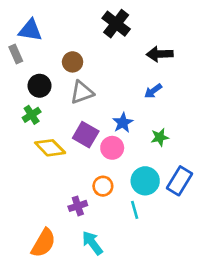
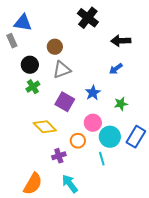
green cross: (32, 115) -> (33, 87), moved
yellow diamond: (50, 148) -> (45, 127), moved
pink circle: (112, 148) -> (93, 123), moved

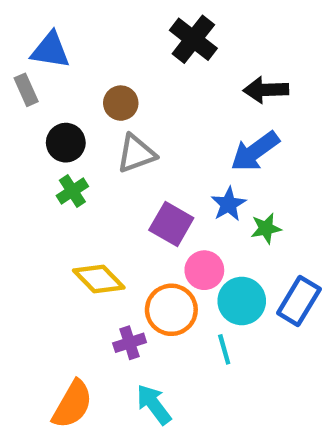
blue arrow: (116, 69) -> (255, 151), size x1.6
blue star: (93, 93) -> (229, 204), moved
purple square: (65, 102) -> (171, 224), moved
orange circle: (78, 141) -> (171, 310), size x1.5

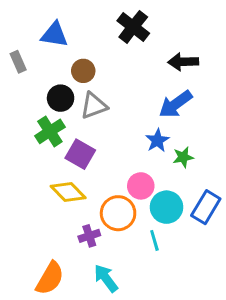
blue triangle: (50, 50) -> (54, 35), moved
black circle: (66, 143) -> (61, 98), moved
green cross: (72, 191) -> (50, 131), size x1.4
purple square: (171, 224) -> (80, 154), moved

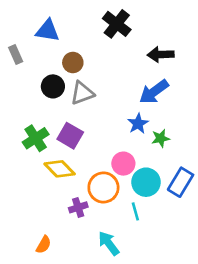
green cross: (50, 131) -> (36, 138), moved
orange semicircle: (50, 278) -> (44, 245), size x0.6
cyan arrow: (106, 278) -> (109, 243), moved

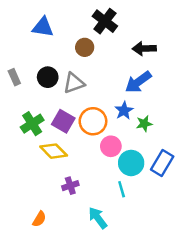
gray rectangle: (16, 55) -> (14, 77), moved
brown circle: (73, 62) -> (85, 47), moved
orange circle: (103, 187) -> (93, 121), moved

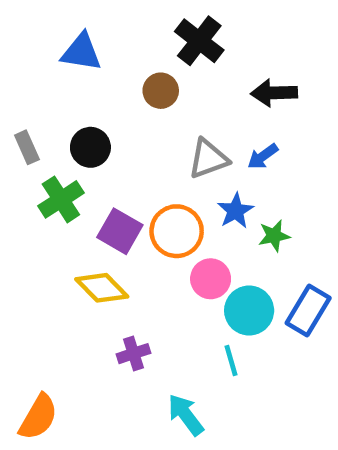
blue arrow: (138, 82) -> (263, 156), size x0.6
gray triangle: (74, 83) -> (208, 159), moved
green cross: (32, 124) -> (61, 199), moved
orange semicircle: (39, 219) -> (38, 417), moved, size x1.5

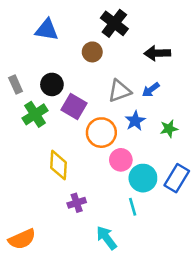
purple square: (120, 231) -> (74, 107), moved
green star: (274, 236) -> (169, 129), moved
yellow diamond: (102, 288) -> (58, 165), turned 48
orange semicircle: (38, 417) -> (22, 239), turned 36

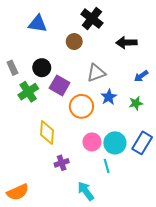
blue arrow: (151, 90) -> (141, 76), moved
pink circle: (121, 160) -> (92, 142), moved

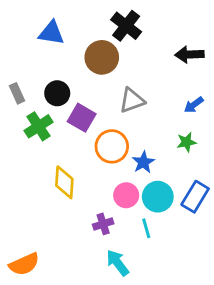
brown circle: (74, 42) -> (102, 57), size x1.5
black arrow: (126, 43) -> (189, 54), moved
blue star: (109, 97) -> (143, 162), moved
purple cross: (62, 163) -> (103, 224), moved

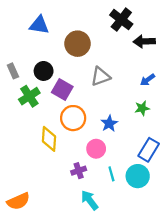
black cross: (126, 26) -> (121, 20), moved
orange circle: (112, 146) -> (73, 118), moved
cyan circle: (158, 197) -> (138, 176), moved

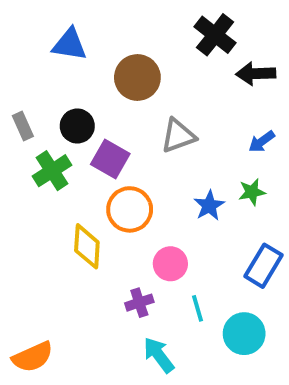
blue star: (109, 124) -> (209, 206), moved
cyan circle: (138, 176) -> (244, 334), moved

